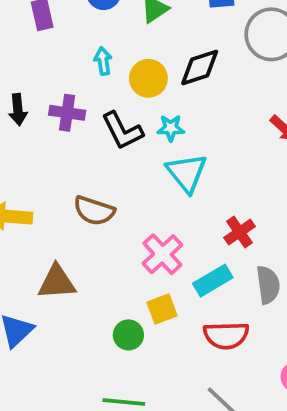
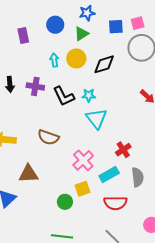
yellow circle: (148, 78) -> (76, 58), moved

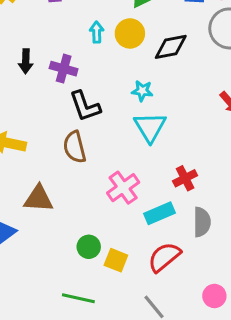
black L-shape: (64, 96) -> (85, 106), moved
brown semicircle: (48, 137) -> (75, 147), turned 50
yellow square: (83, 189) -> (116, 260), moved, turned 35
red semicircle: (115, 203) -> (164, 257), turned 135

